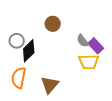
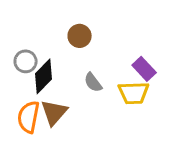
gray semicircle: (83, 41) -> (93, 82), moved
brown triangle: (50, 85) -> (54, 112), moved

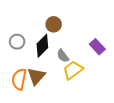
black diamond: (44, 76) -> (42, 46), moved
yellow trapezoid: (134, 93) -> (73, 70), moved, turned 145

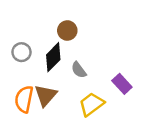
purple rectangle: (97, 47) -> (122, 84), moved
yellow trapezoid: (73, 70) -> (91, 104), moved

